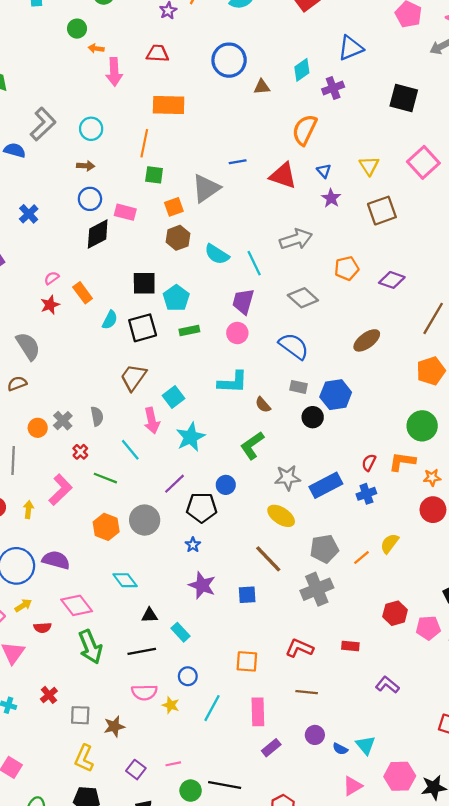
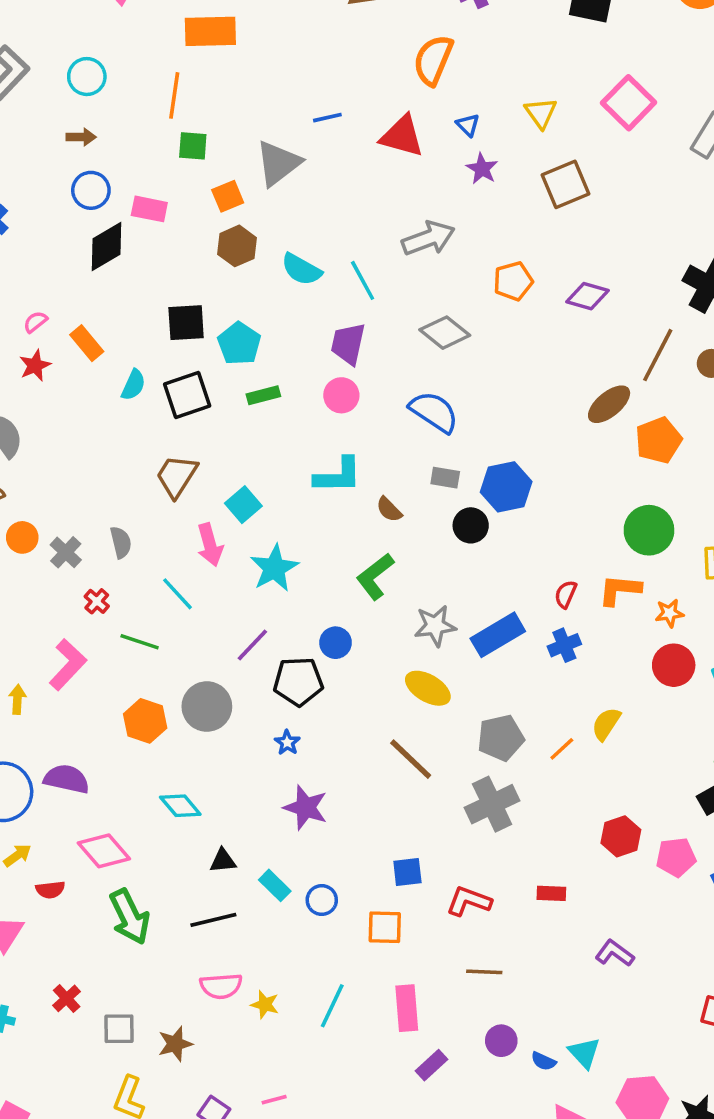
brown ellipse: (367, 340) -> (609, 404), moved
orange circle: (38, 428) -> (22, 537), moved
blue square: (247, 595) -> (407, 872), moved
blue circle: (188, 676) -> (322, 900), moved

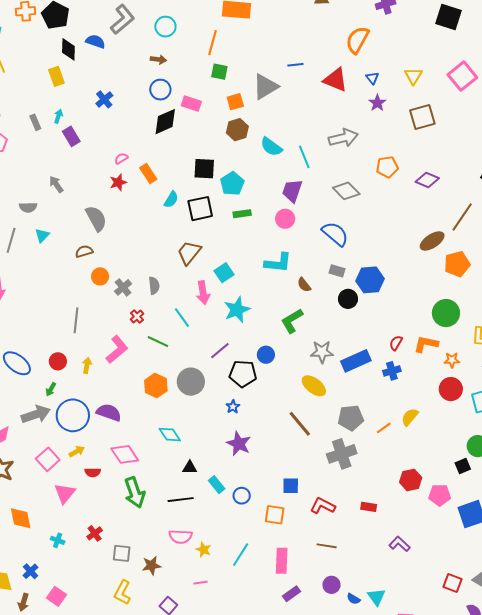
pink line: (274, 1100) -> (200, 583), moved

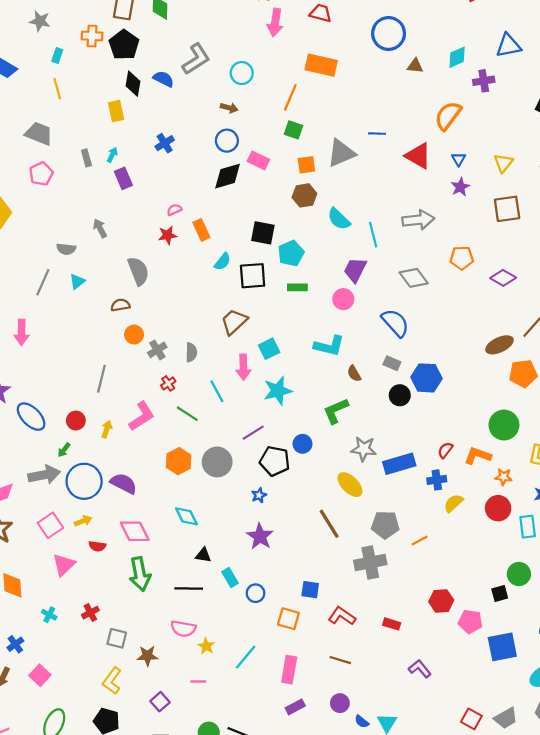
yellow semicircle: (410, 417) -> (453, 503), moved

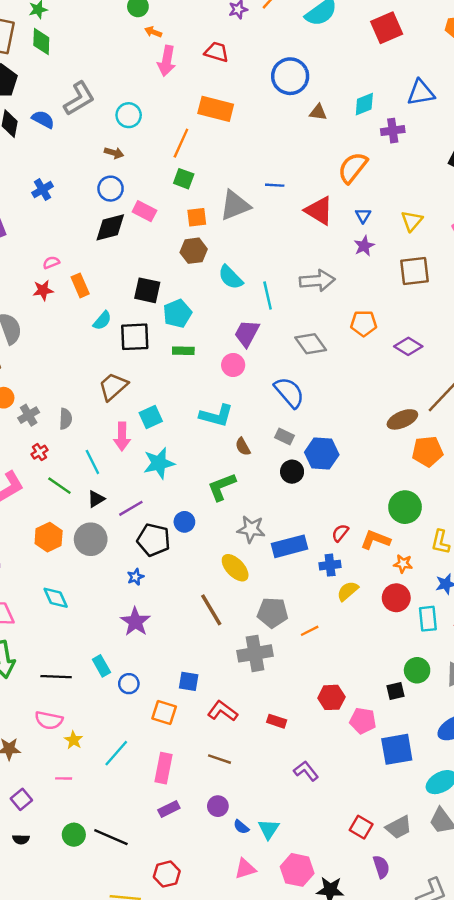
black triangle: (203, 555) -> (96, 499), moved, turned -42

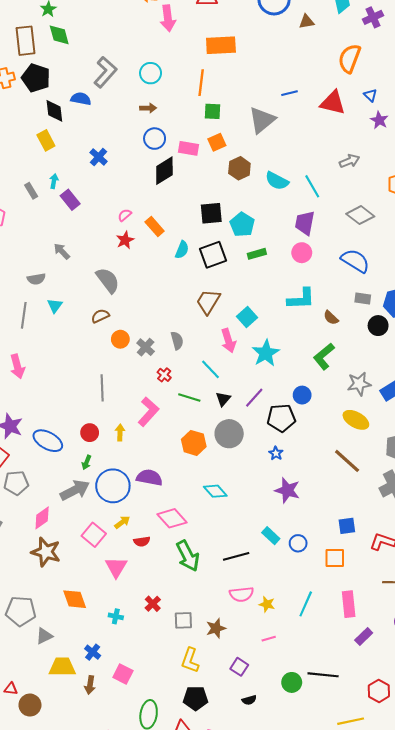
orange square: (197, 217) -> (217, 142), moved
gray arrow: (317, 281) -> (349, 161), size x0.7

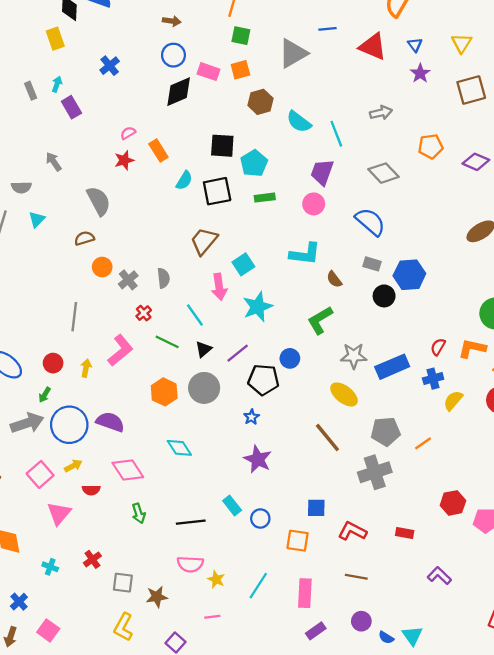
green arrow: (188, 556) -> (139, 513), size x0.6

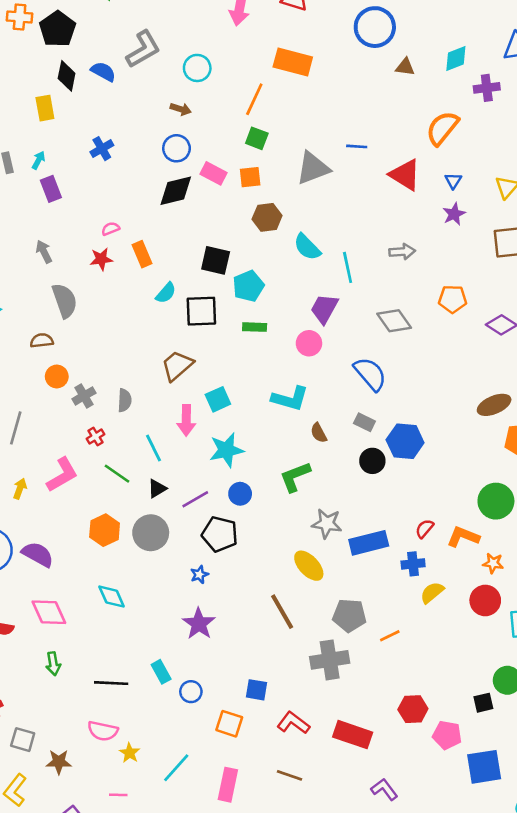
gray arrow: (54, 162) -> (44, 252), moved
blue circle: (290, 358) -> (240, 494), moved
red rectangle: (405, 533) -> (353, 735), size x1.8

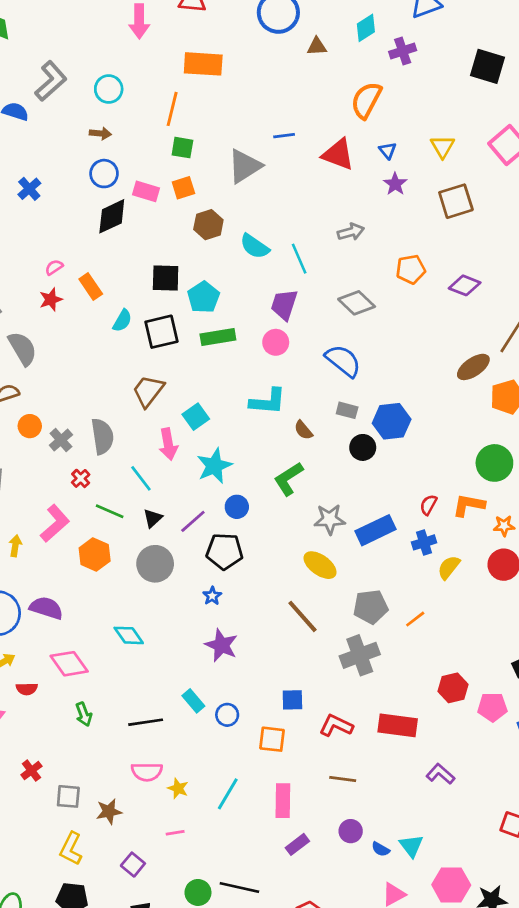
green rectangle: (255, 327) -> (218, 337), size x1.4
gray semicircle: (125, 400) -> (102, 436), size x1.5
orange hexagon: (105, 530) -> (95, 555), moved

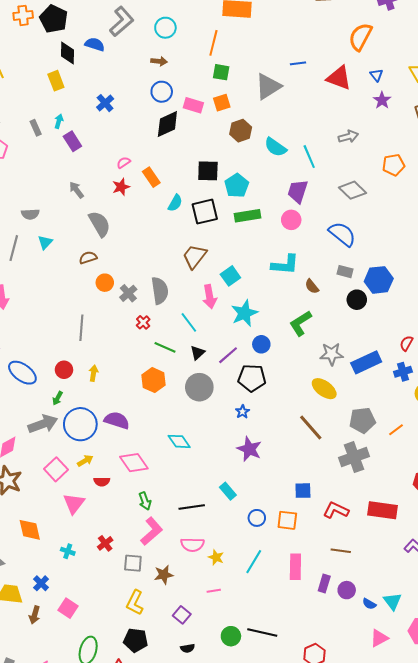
pink L-shape: (55, 523) -> (152, 531), moved
blue circle: (227, 715) -> (257, 518), moved
purple rectangle: (297, 844) -> (324, 583), moved, turned -36

